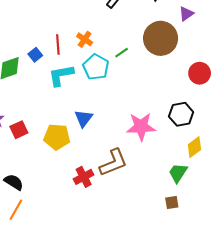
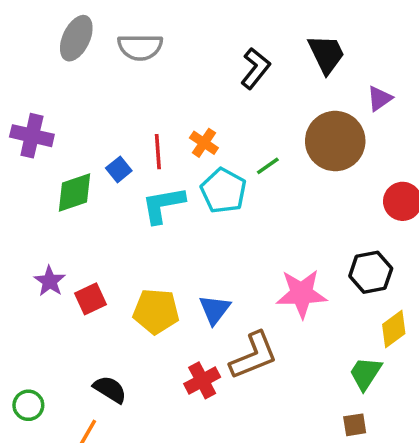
blue triangle: (84, 118) -> (215, 310), moved
black semicircle: (14, 182) -> (110, 389), moved

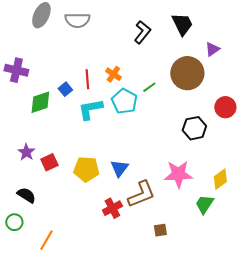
black hexagon: (371, 272) -> (194, 128), moved
pink star: (302, 294) -> (178, 174), moved
black semicircle: (110, 389) -> (26, 195), moved
brown square: (355, 425) -> (160, 230), moved

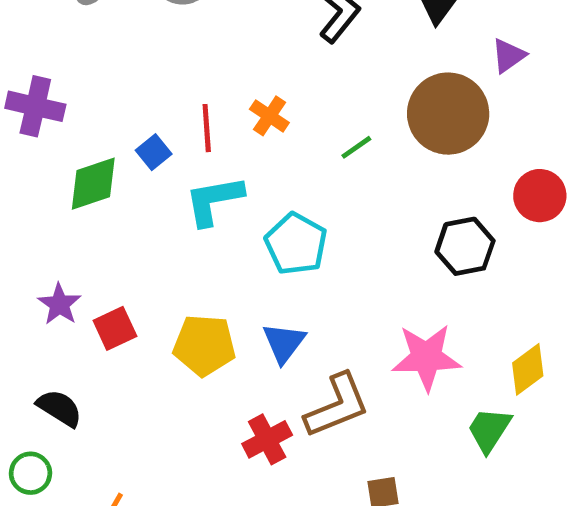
cyan pentagon: (124, 101) -> (296, 244), moved

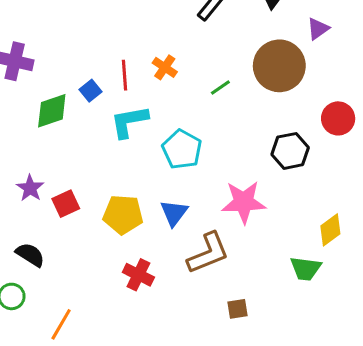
pink star: (426, 357) -> (244, 202), moved
green trapezoid: (489, 430) -> (306, 269), turned -116
red cross: (267, 439) -> (138, 275), moved, turned -36

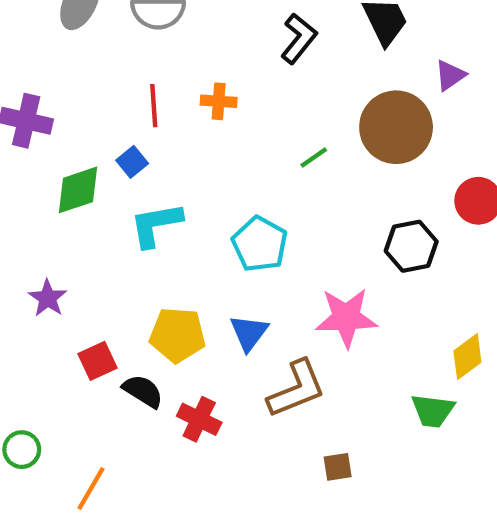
orange cross: (165, 67) -> (219, 101), moved, turned -30
red line: (125, 75) -> (154, 106), moved
cyan L-shape: (129, 122) -> (156, 225), moved
red square: (66, 204) -> (97, 361), moved
black semicircle: (30, 255) -> (143, 391), moved

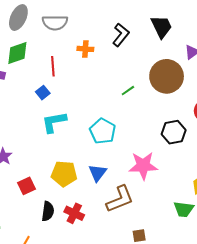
orange cross: (219, 101) -> (85, 49), moved
green diamond: (78, 190) -> (17, 53), moved
black semicircle: (143, 391) -> (48, 211), moved, turned 66

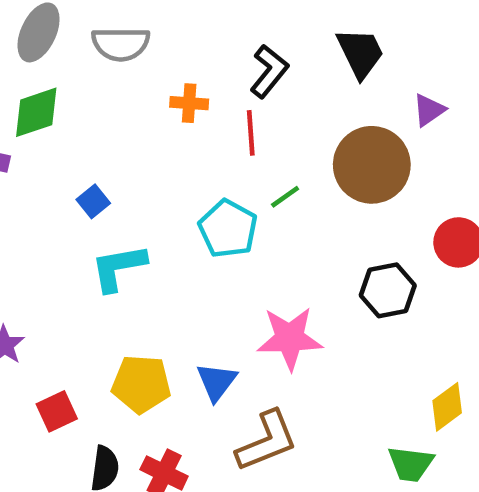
red line: (53, 66) -> (251, 133), moved
cyan pentagon: (103, 131) -> (228, 229), moved
pink star: (143, 166) -> (290, 338), moved

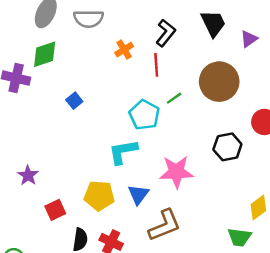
orange cross: (189, 103) -> (124, 50), turned -36
purple triangle: (429, 110) -> (249, 39), moved
cyan L-shape: (118, 268) -> (123, 152), moved

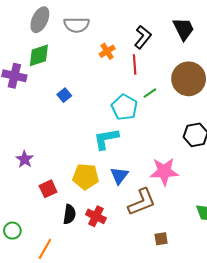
pink star: (176, 172) -> (164, 172), moved

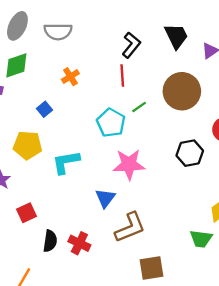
orange cross: (107, 51) -> (70, 77), moved
cyan L-shape: (106, 139) -> (66, 162), moved
pink star: (164, 172) -> (129, 164), moved
yellow pentagon: (86, 177) -> (28, 145), moved
brown square: (161, 239) -> (151, 268), size x1.6

